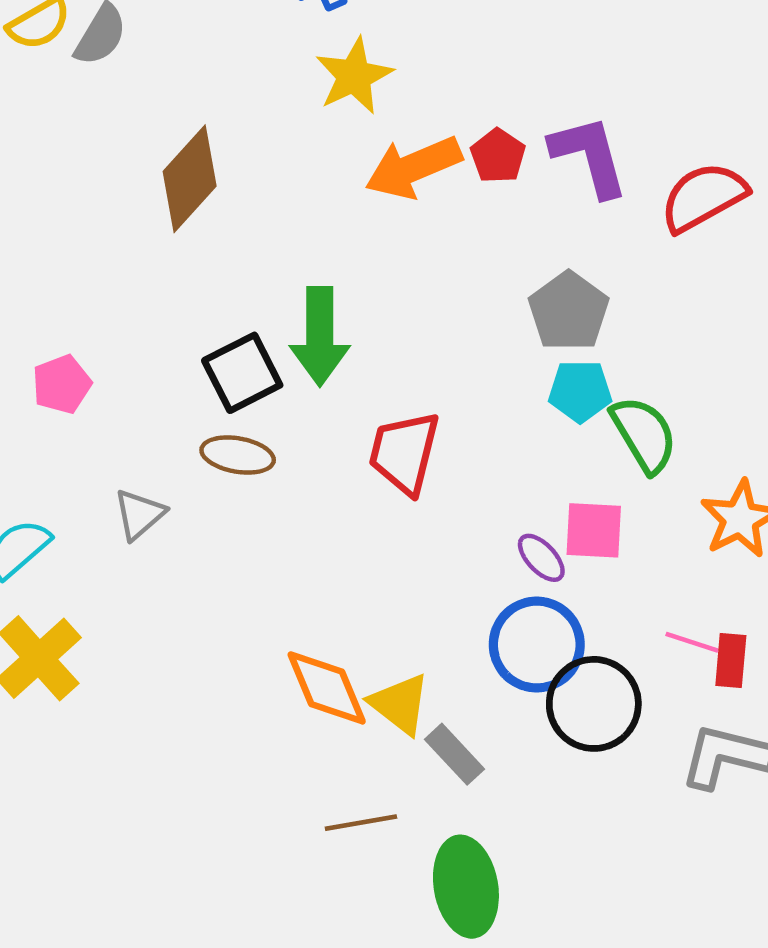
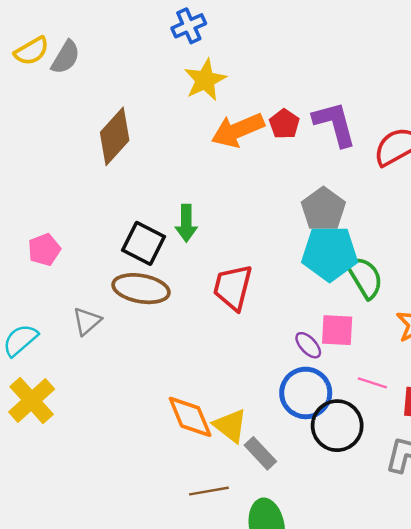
green arrow: (320, 336) -> (186, 223), size x0.7
black square: (242, 373) -> (144, 243), turned -36
cyan pentagon: (580, 391) -> (330, 253), size x1.6
brown ellipse: (238, 455) -> (141, 289), size x1.4
pink line: (692, 642) -> (372, 383), moved

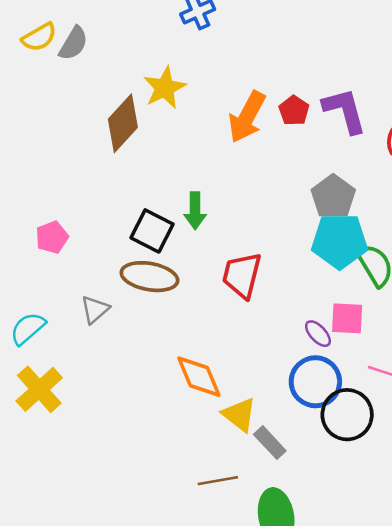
yellow star: (205, 80) -> (165, 88), moved
orange arrow: (238, 130) -> (247, 117), turned -39
orange diamond: (190, 417) -> (199, 377), moved

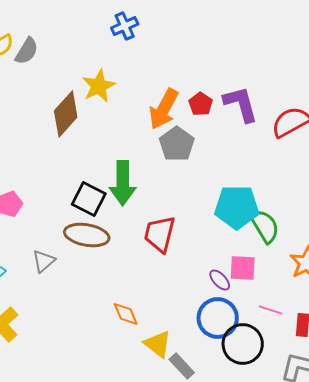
gray pentagon: (333, 197) -> (177, 144), moved
green arrow: (195, 211) -> (123, 183), size x1.5
orange diamond: (199, 377) -> (126, 314), size x0.7

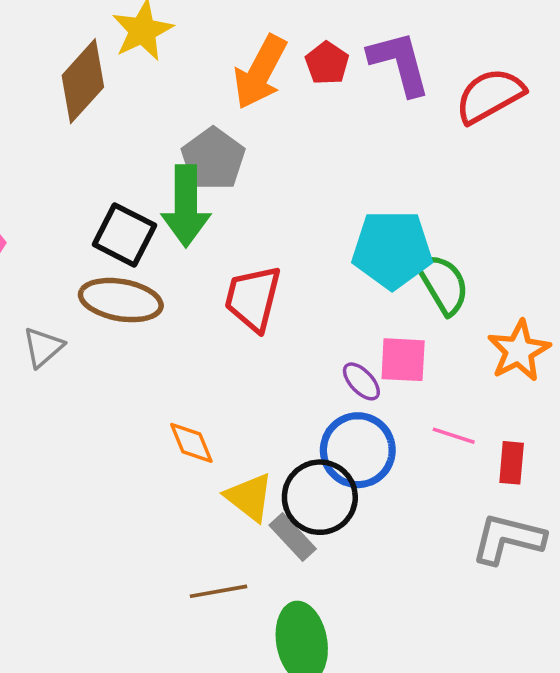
gray pentagon: (177, 144) -> (213, 159), moved
black circle: (243, 344) -> (320, 497), moved

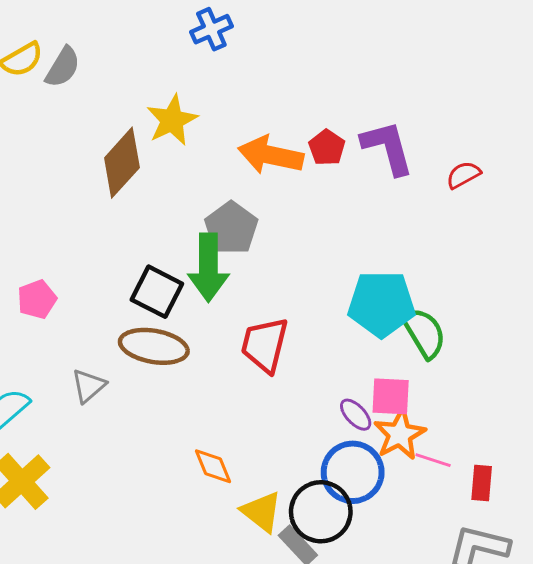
orange arrow: (260, 72) -> (271, 155), turned 74
red semicircle: (490, 96) -> (463, 175), size x0.6
orange star: (519, 351) -> (400, 434), moved

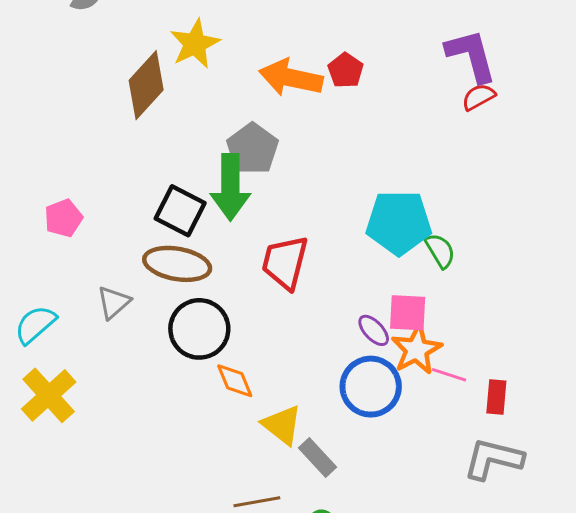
purple L-shape: (388, 148) -> (471, 56), moved
green semicircle: (424, 333) -> (440, 251), size x0.7
black circle: (321, 512) -> (199, 329), moved

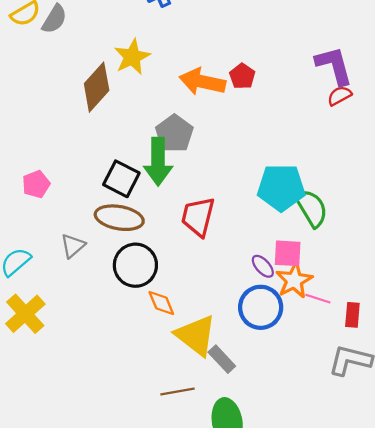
green semicircle: (440, 251) -> (311, 208), size x1.5
yellow triangle: (282, 425) -> (196, 335), size x1.4

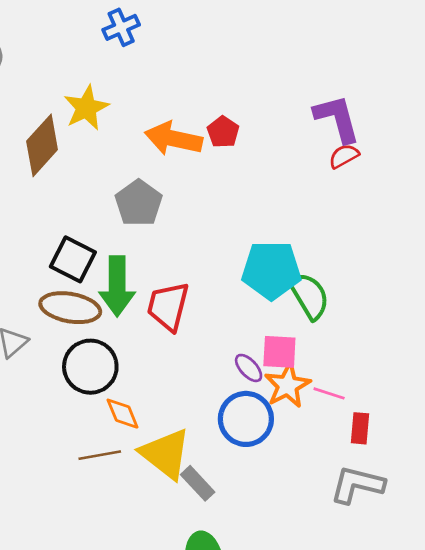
green arrow: (158, 162) -> (117, 286), moved
pink line: (318, 299) -> (329, 393), moved
brown line: (178, 392) -> (100, 455), moved

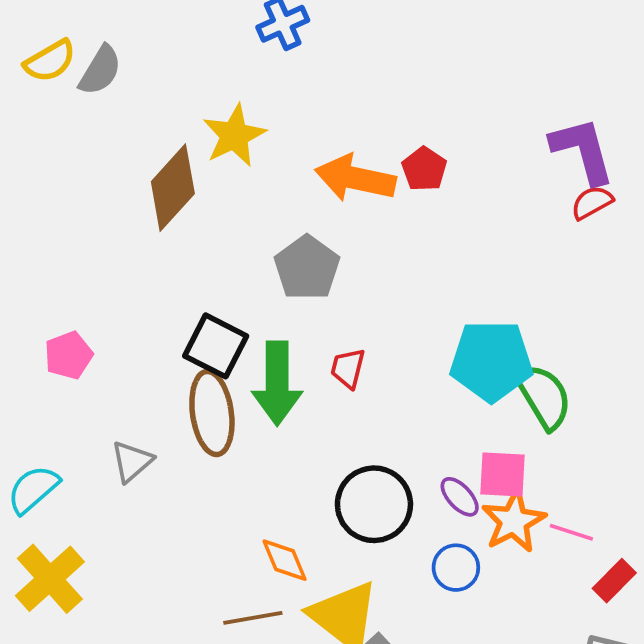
red trapezoid: (168, 306) -> (348, 368), moved, size x0.6
brown ellipse: (70, 308) -> (212, 413), turned 72
black circle: (90, 367) -> (374, 504), moved
blue circle: (246, 419) -> (456, 568), size x0.6
red rectangle: (360, 428) -> (614, 581), turned 40

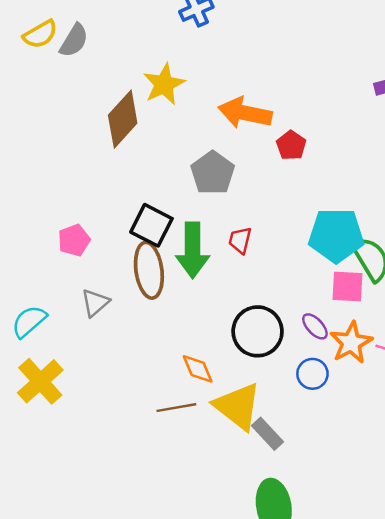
red pentagon: (424, 169) -> (291, 145), moved
pink pentagon: (69, 355) -> (74, 240), moved
pink square: (502, 474) -> (347, 286), moved

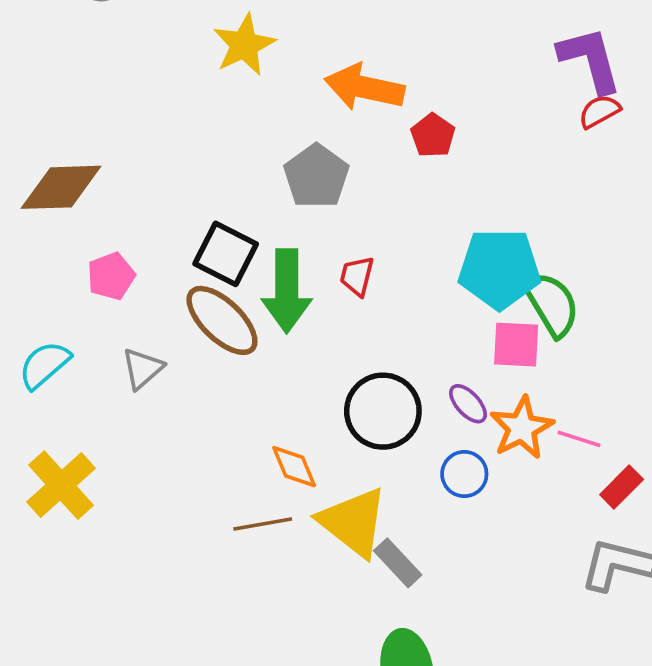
brown diamond: (123, 119) -> (61, 187), moved, turned 46
brown ellipse: (149, 270) -> (222, 320), turned -38
cyan semicircle: (29, 321) -> (44, 365), moved

